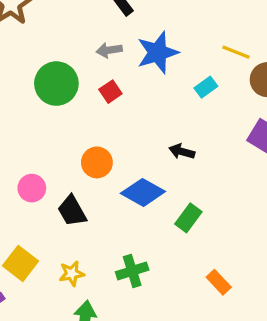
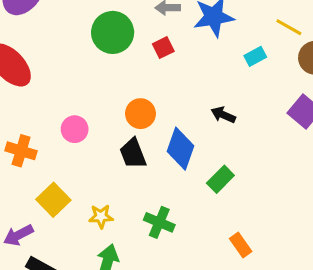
blue diamond: (143, 192) -> (180, 149), turned 72
black trapezoid: (72, 211) -> (133, 153), moved
green cross: (132, 271) -> (159, 222), turned 32

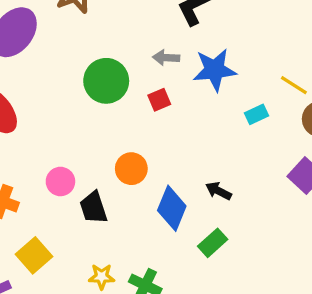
black arrow: (223, 115) -> (218, 191), moved
black trapezoid: (133, 153) -> (93, 208), moved
yellow star: (101, 216) -> (102, 277), moved

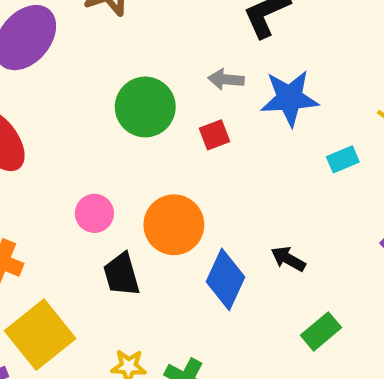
orange circle: (131, 169) -> (174, 225), size x1.4
pink circle: (60, 181) -> (94, 213), moved
green rectangle: (213, 243) -> (321, 331), moved
yellow square: (34, 255) -> (40, 335), size x1.4

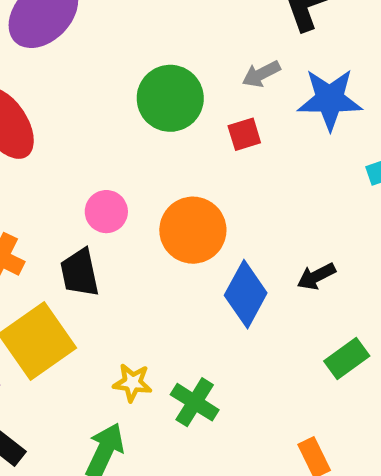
gray arrow: (226, 79) -> (261, 74), turned -36
black arrow: (288, 259) -> (316, 276), turned -60
black trapezoid: (122, 274) -> (80, 273), moved

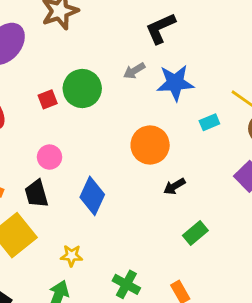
red square: (244, 134) -> (48, 99), moved
orange circle: (193, 230) -> (150, 145), moved
blue diamond: (246, 294) -> (92, 196), moved
green cross: (195, 402) -> (126, 284), moved

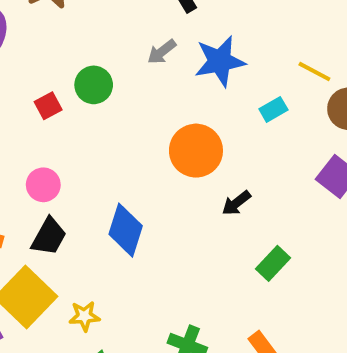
green circle: (82, 89) -> (94, 85), size x0.7
pink circle: (50, 157) -> (43, 185), moved
black trapezoid: (36, 194) -> (49, 237), turned -128
yellow star: (72, 256) -> (84, 316), moved

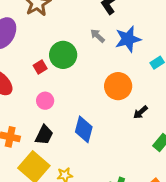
gray arrow: (162, 52) -> (98, 36), turned 84
green circle: (94, 85) -> (63, 55), size x1.4
pink circle: (43, 185) -> (45, 101), moved

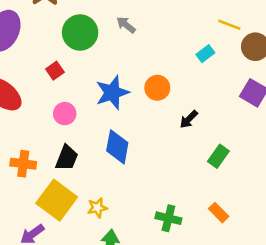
blue star: (128, 39) -> (112, 93), moved
green circle: (63, 55) -> (80, 32), moved
orange circle: (118, 86) -> (157, 88), size x0.7

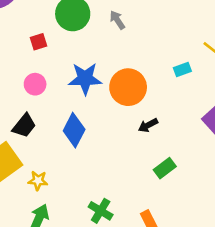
orange circle: (157, 88) -> (128, 87), size x1.5

